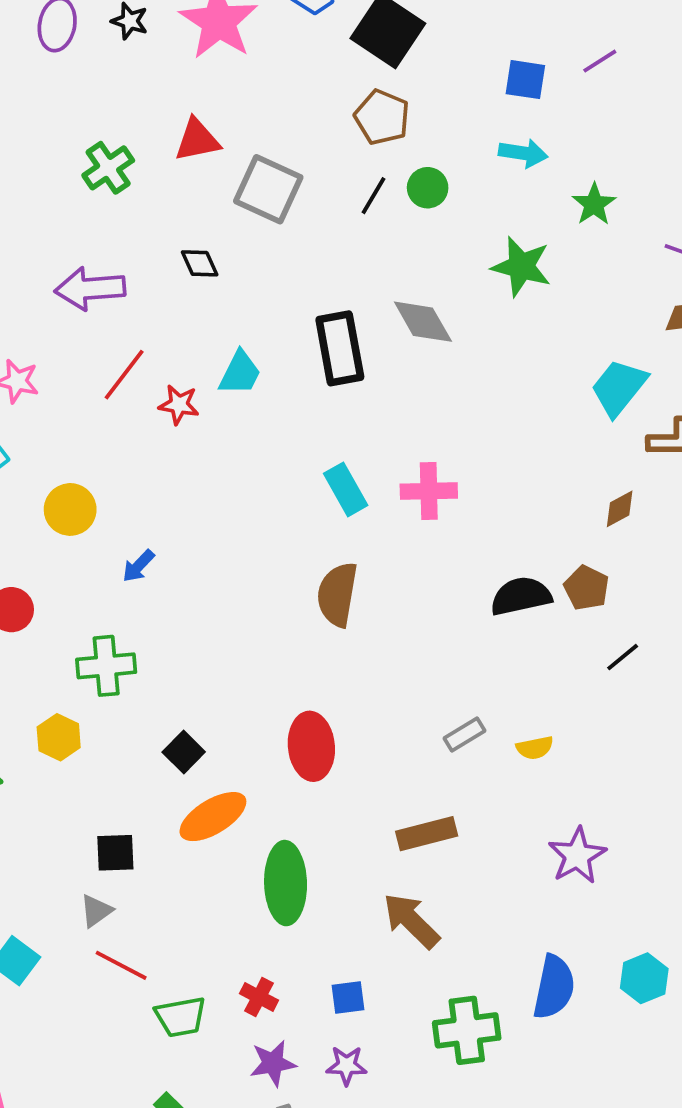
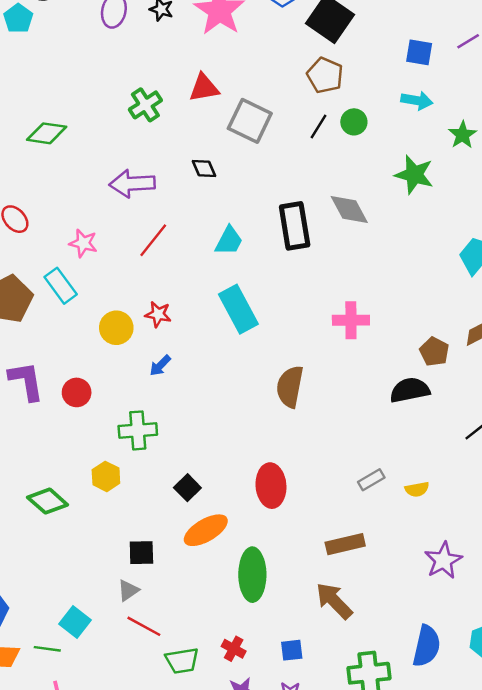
red star: (179, 405) -> (158, 314), moved
cyan rectangle: (346, 489) -> (238, 309), moved, size x1.4
brown pentagon: (586, 588) -> (434, 352), moved

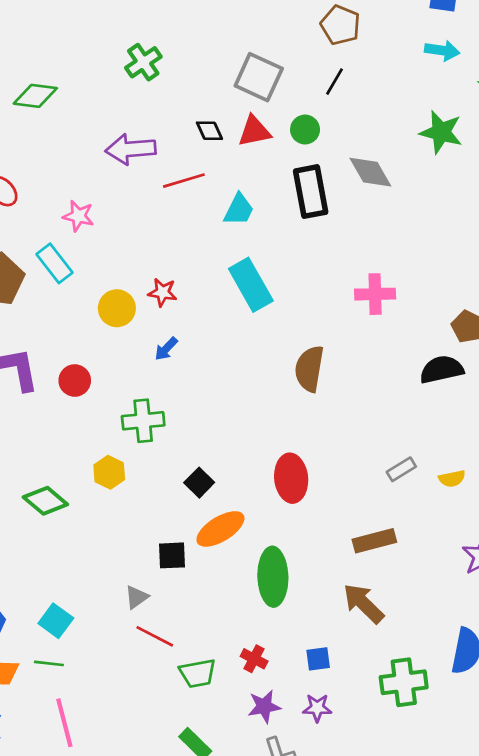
red triangle: (204, 88) -> (254, 131), moved
green circle: (354, 122) -> (305, 130), moved
red line: (153, 240) -> (184, 181), moved, turned 36
black square: (141, 553) -> (172, 555), moved
cyan square: (75, 622) -> (56, 621), moved

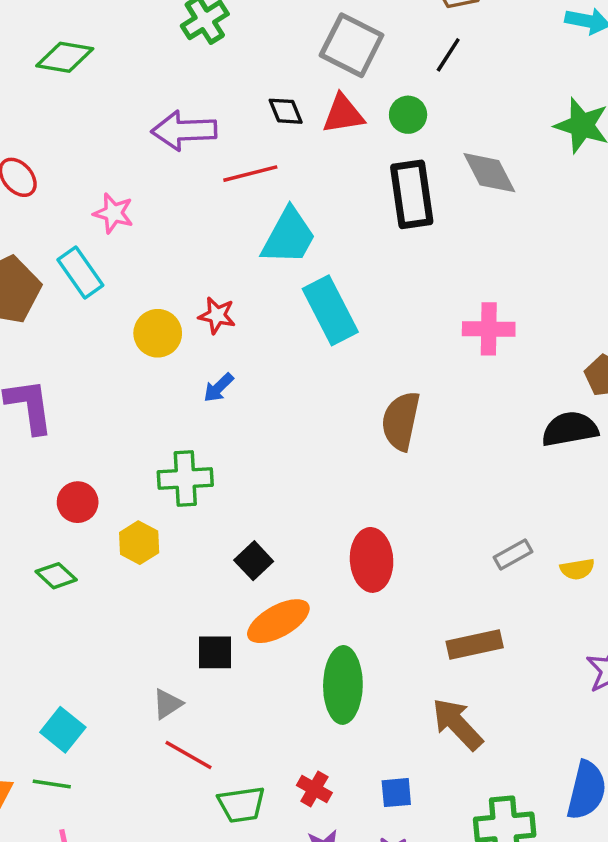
cyan trapezoid: (239, 210) -> (289, 236), moved, size x1.4
red circle: (75, 381) -> (78, 502), moved
green diamond: (45, 501) -> (56, 576), size x0.7

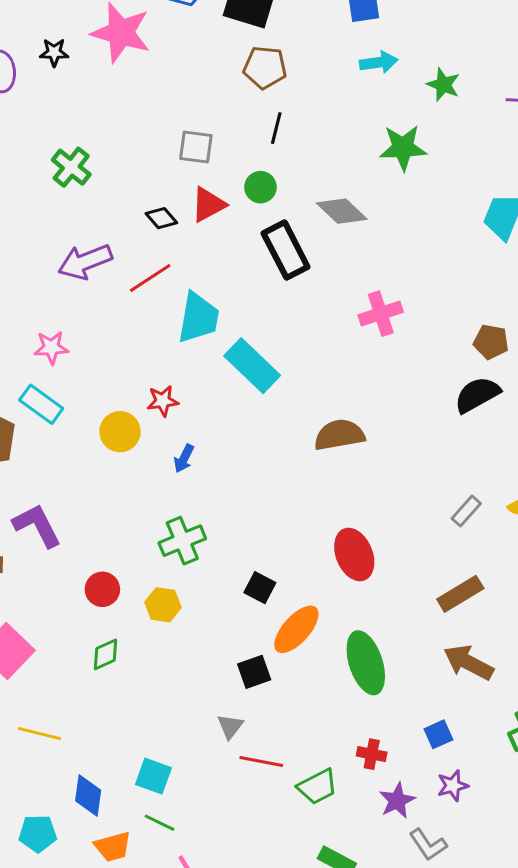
gray square: (352, 45) -> (196, 147), size x0.7
pink cross: (489, 329) -> (381, 314), moved
brown semicircle: (401, 421) -> (339, 435), turned 87
green diamond: (56, 576) -> (105, 654), turned -48
green line: (52, 784) -> (160, 823), turned 36

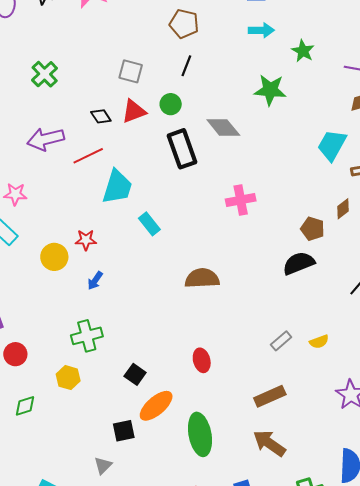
cyan rectangle: (252, 366) -> (149, 224), size x0.6
red ellipse: (354, 554) -> (202, 360), size x0.7
red circle: (102, 589) -> (15, 354), moved

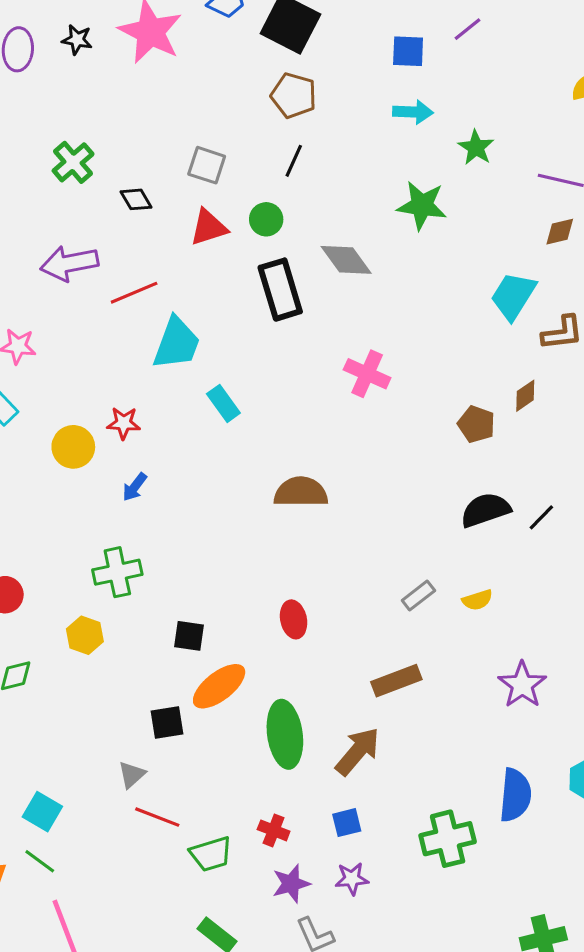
black diamond: (101, 116) -> (136, 199), moved
pink cross: (241, 200) -> (367, 374), turned 32
black semicircle: (299, 263) -> (485, 510), moved
black square: (135, 374) -> (189, 636), turned -30
brown arrow: (269, 443) -> (358, 751), moved, turned 92

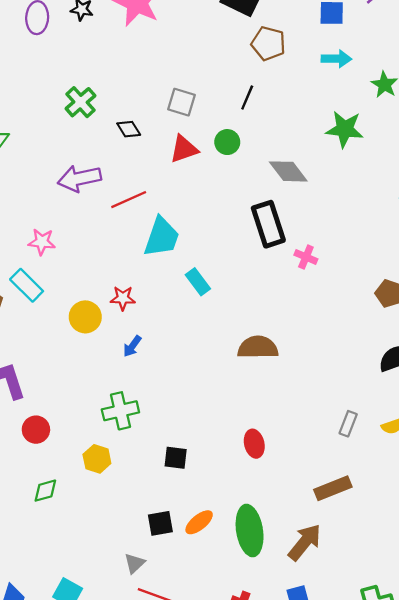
brown pentagon: (294, 95) -> (268, 43), moved
black rectangle: (280, 290) -> (268, 224), moved
pink cross: (367, 374) -> (306, 257), size x0.7
gray rectangle: (418, 596) -> (348, 424), turned -30
orange ellipse: (219, 686) -> (199, 522), moved, size x0.7

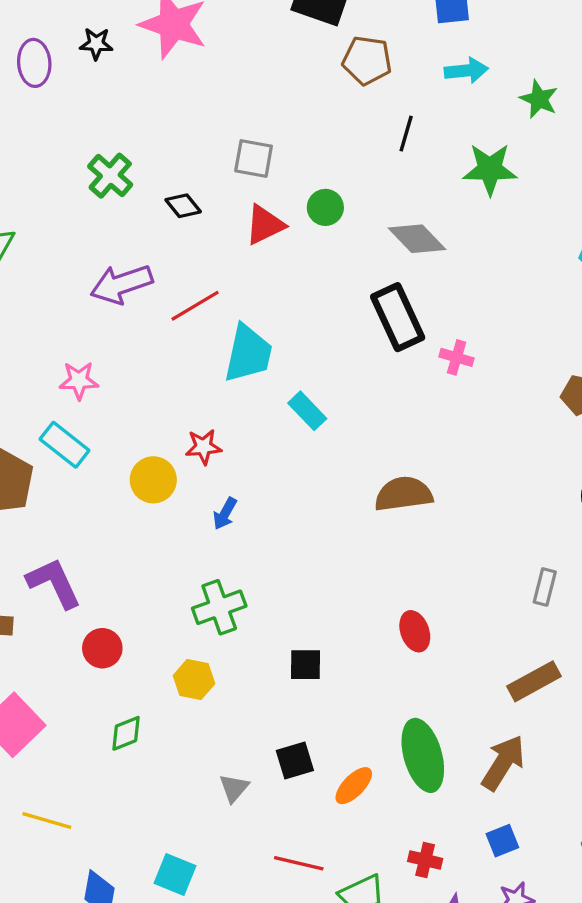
black line: (247, 97) -> (406, 134), moved
orange ellipse: (199, 522) -> (354, 786), moved
gray triangle: (135, 563) -> (234, 788), moved

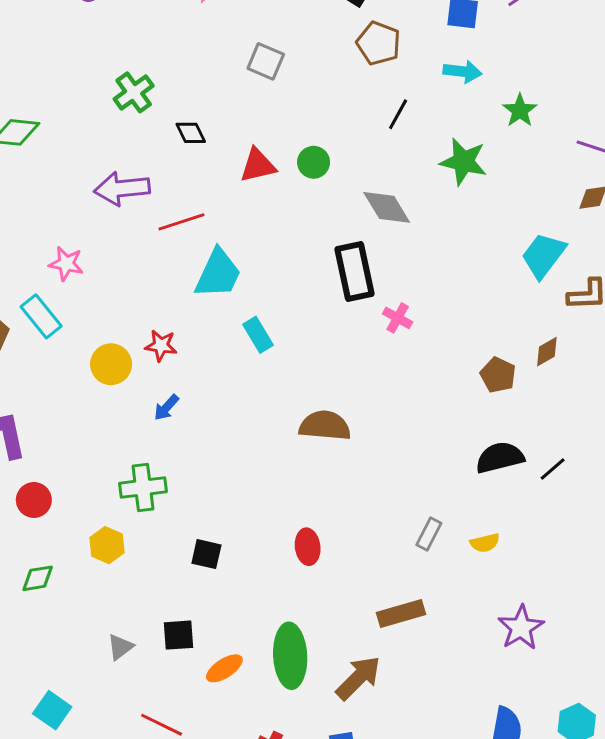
gray square: (254, 158) -> (266, 61), moved

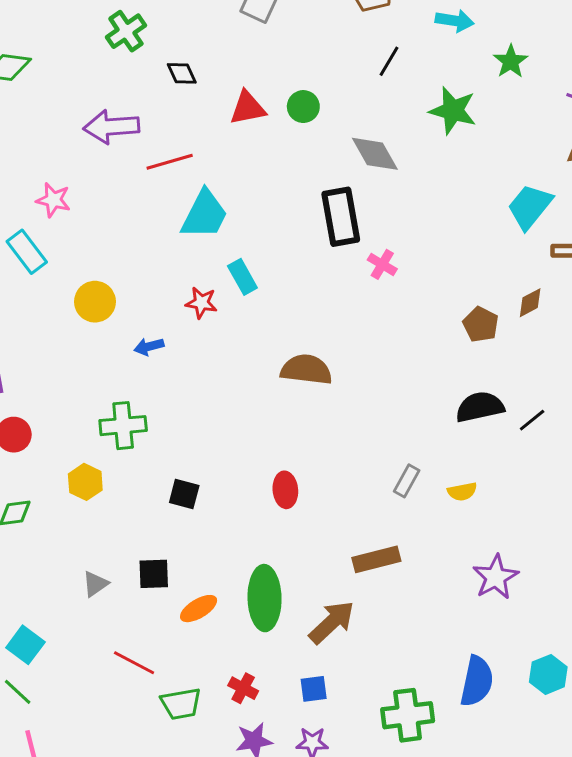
red star: (161, 346) -> (201, 303), moved
blue arrow: (166, 408) -> (149, 347), turned 32

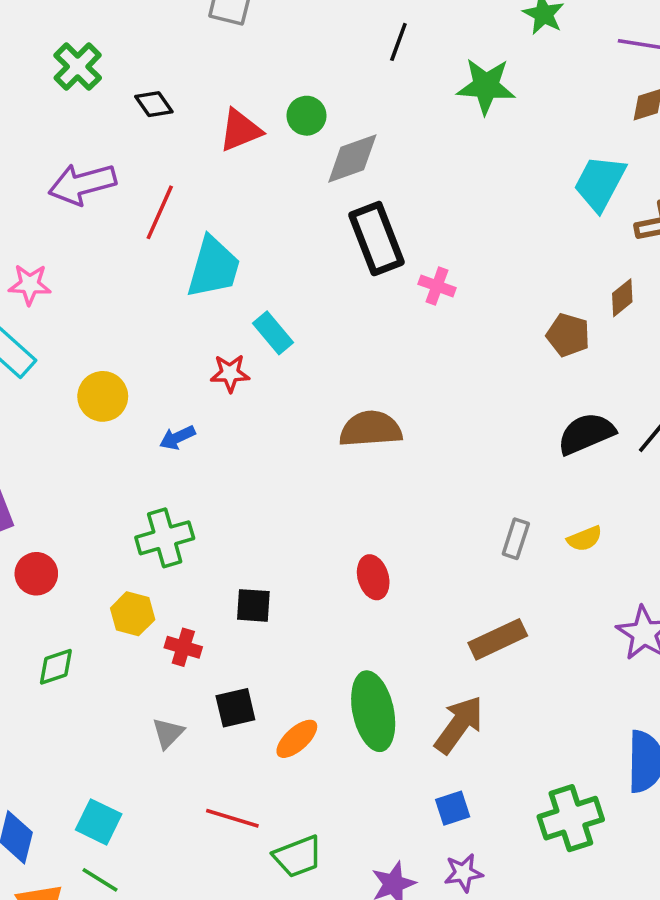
gray diamond: (375, 154) -> (352, 158), moved, turned -69
red line: (170, 162) -> (160, 212), turned -39
red cross: (243, 688) -> (183, 647), moved

